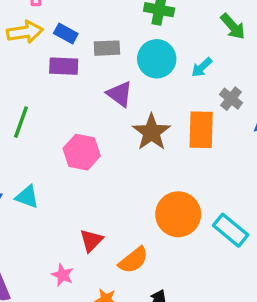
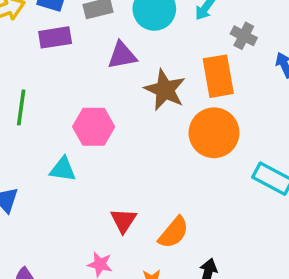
purple triangle: (120, 94) -> (122, 55), turned -36
cyan triangle: (27, 197) -> (63, 169), moved
orange circle: (178, 214) -> (214, 133), moved

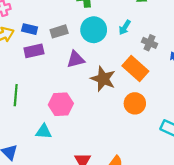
orange rectangle: (218, 76) -> (135, 69), turned -35
orange circle: (214, 133) -> (135, 103), size x0.7

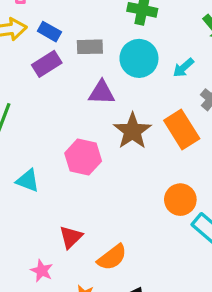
purple rectangle: (34, 51) -> (47, 64), turned -36
orange circle: (135, 103) -> (180, 200), moved
pink hexagon: (61, 104) -> (83, 157), moved

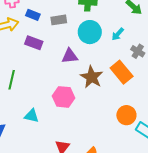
blue rectangle: (49, 32) -> (33, 15), moved
gray rectangle: (90, 47) -> (59, 20), moved
purple rectangle: (47, 64) -> (34, 43), turned 60

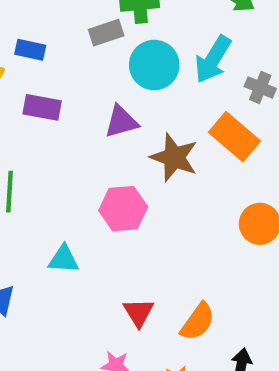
gray rectangle: (59, 20) -> (106, 33), moved
cyan arrow: (118, 34) -> (213, 59), size x1.6

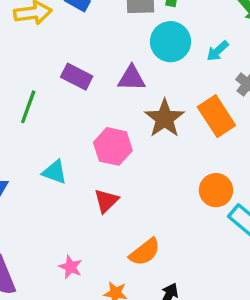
cyan arrow: (213, 59) -> (218, 51), size x0.6
purple rectangle: (42, 107) -> (77, 77), moved
red triangle: (139, 312) -> (106, 201), moved

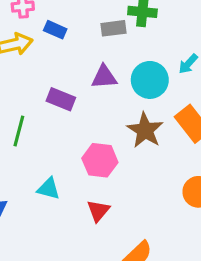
cyan circle: (170, 42) -> (150, 80), moved
purple triangle: (132, 78) -> (104, 77), moved

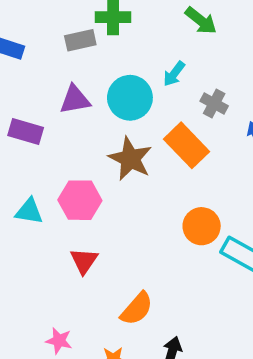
cyan triangle: (49, 189) -> (29, 211), moved

